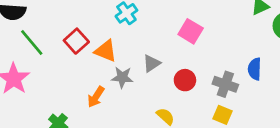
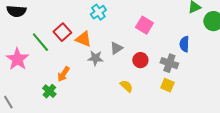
green line: (32, 42) -> (40, 42), moved
blue semicircle: (255, 69) -> (184, 44), moved
orange arrow: (96, 97) -> (63, 74), moved

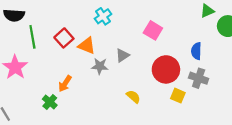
green line: (40, 42) -> (32, 37), moved, turned 30
red circle: (140, 60) -> (166, 69), moved, size x1.6
gray cross: (169, 63) -> (199, 78), moved

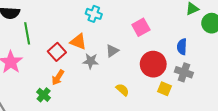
cyan cross: (103, 16) -> (94, 14), turned -35
pink square: (153, 30) -> (141, 27), turned 30
red square: (64, 38) -> (57, 52), moved

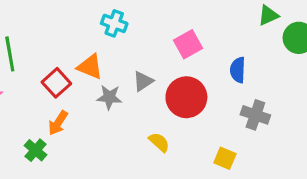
blue semicircle: (182, 47) -> (238, 70), moved
red circle: (153, 64) -> (186, 97), moved
yellow square: (164, 89) -> (225, 158), moved

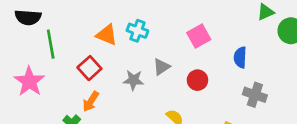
cyan cross: (114, 23) -> (137, 31), moved
orange triangle: (90, 67) -> (107, 35), moved
red circle: (186, 97) -> (197, 80), size x0.6

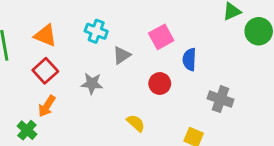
orange triangle: (107, 35) -> (45, 35), moved
blue semicircle: (240, 57) -> (189, 59), moved
gray triangle: (161, 67) -> (122, 55), moved

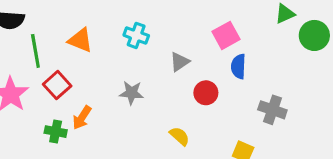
pink square: (161, 37) -> (226, 35), moved
gray triangle: (122, 55) -> (180, 62), moved
red square: (45, 71) -> (57, 85), moved
green cross: (27, 130) -> (56, 132), moved, turned -30

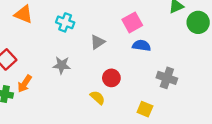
orange triangle: (80, 40) -> (23, 14), moved
blue semicircle: (238, 66) -> (141, 46), turned 96
red circle: (206, 93) -> (111, 78), moved

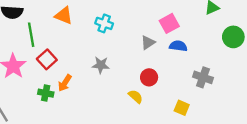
green circle: (198, 22) -> (233, 37), moved
gray triangle: (98, 42) -> (148, 43), moved

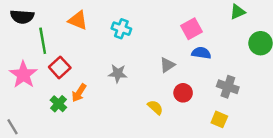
gray triangle: (148, 43) -> (167, 65), moved
red circle: (149, 77) -> (183, 93), moved
green cross: (46, 93) -> (58, 104), turned 32
yellow square: (182, 108) -> (219, 119), moved

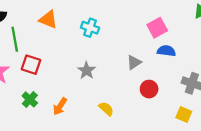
red square: (60, 67) -> (31, 65), turned -30
gray star: (118, 73) -> (87, 71), turned 30
orange arrow: (79, 93) -> (60, 106), moved
yellow semicircle: (155, 107) -> (106, 109), moved

